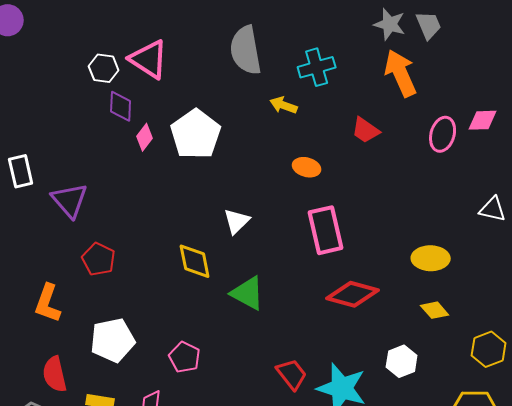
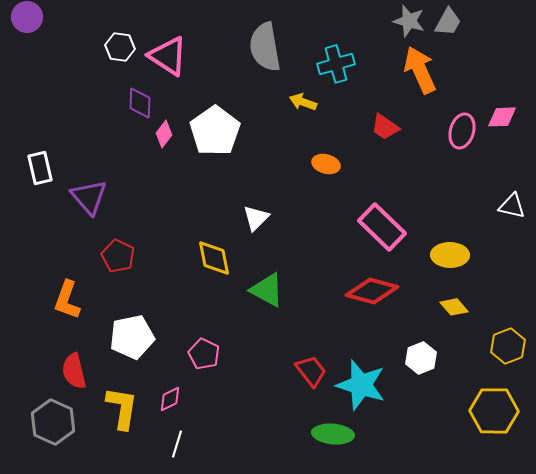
gray trapezoid: (429, 25) -> (448, 22), turned 52
white hexagon: (104, 68) -> (120, 47), moved
pink rectangle: (326, 230) -> (382, 227), moved, turned -33

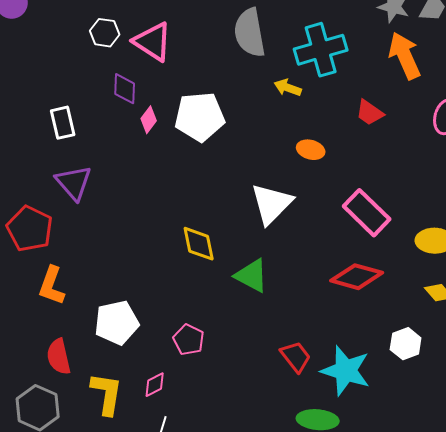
cyan cross: (336, 64) -> (321, 50), size x1.4
white pentagon: (215, 131) -> (200, 117), turned 30
white rectangle: (40, 168) -> (63, 123), moved
white triangle: (256, 218) -> (272, 204), moved, size x1.6
red pentagon: (118, 256) -> (30, 229), moved, size x1.4

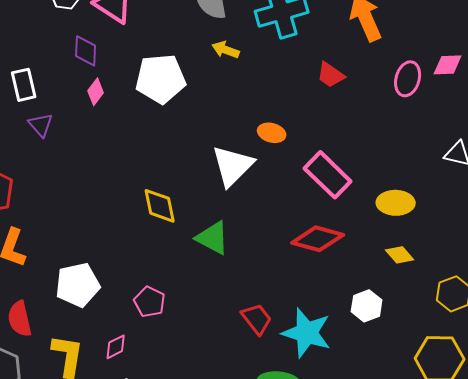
yellow arrow: (288, 88) -> (226, 50), moved
pink diamond: (149, 120) -> (96, 92), moved
orange ellipse: (311, 150) -> (272, 133), moved
purple triangle: (74, 183) -> (41, 125), moved, size x0.7

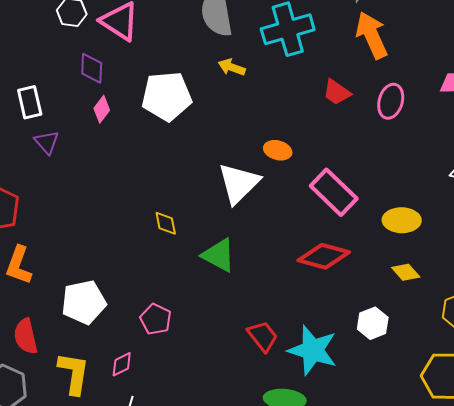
pink ellipse: (408, 79) -> (391, 101), moved
yellow diamond: (160, 206) -> (166, 223), size x0.7

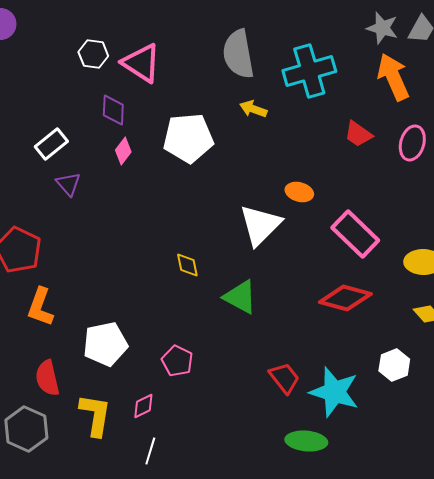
white rectangle: (30, 102) -> (51, 144), turned 64

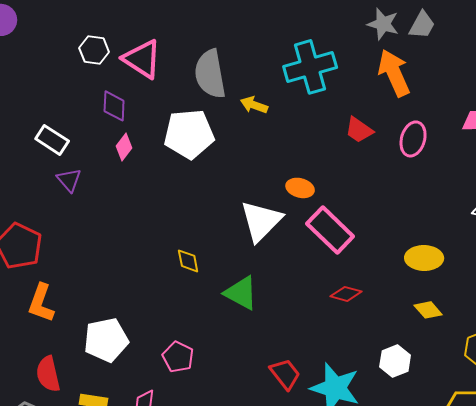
gray semicircle: (238, 54) -> (210, 74), moved
white rectangle: (51, 144) -> (52, 140), turned 72
pink rectangle: (355, 234) -> (330, 230), moved
red diamond: (345, 298) -> (346, 294), size x0.6

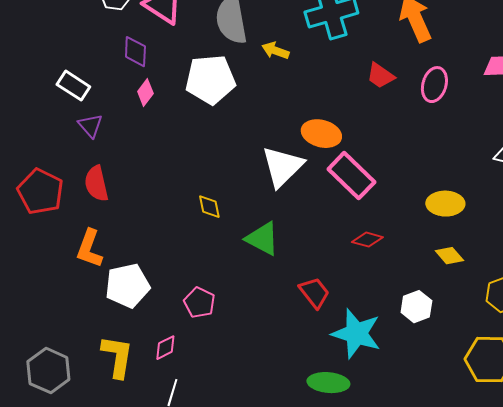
orange ellipse: (300, 188) -> (321, 134), size x1.4
orange L-shape: (41, 303) -> (89, 249), moved
red semicircle: (48, 374) -> (96, 184), moved
red trapezoid: (285, 374) -> (314, 293), moved

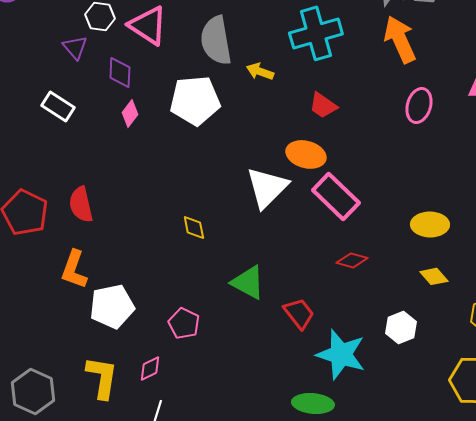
red trapezoid: (380, 76) -> (323, 105), moved
purple triangle: (90, 126) -> (75, 47), moved
green triangle: (262, 239) -> (248, 282), moved

